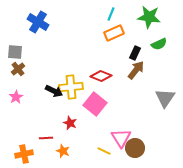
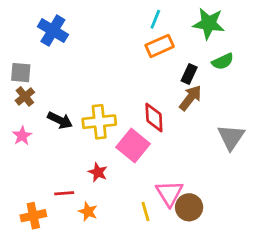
red diamond: (101, 76) -> (154, 118), moved, turned 65
black arrow: (54, 91) -> (60, 120), moved
yellow line: (104, 151) -> (146, 211), turned 48

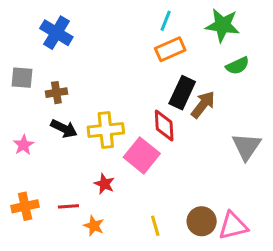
black rectangle: (189, 74) -> (182, 93), moved, size x1.5
brown cross: (25, 96) -> (56, 93), moved, turned 30
pink triangle: (169, 193) -> (233, 226), moved, turned 48
orange cross: (33, 216) -> (25, 206), moved

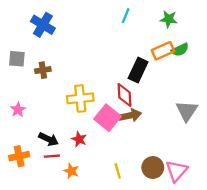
green star: (223, 25) -> (169, 19), size x0.7
orange rectangle: (170, 49) -> (163, 51), moved
brown arrow: (203, 105) -> (130, 115), moved, turned 40
black arrow: (64, 128) -> (49, 139), moved
pink triangle: (233, 226) -> (177, 171), turned -35

